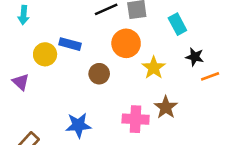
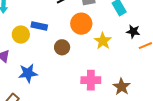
brown star: (166, 107) -> (122, 87), moved
blue star: (78, 125) -> (28, 73), moved

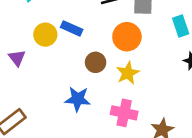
yellow star: (103, 41) -> (128, 73), moved
blue star: (28, 73) -> (78, 99), moved

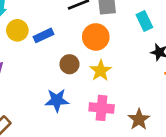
blue rectangle: (72, 28) -> (43, 35), turned -42
yellow circle: (45, 35) -> (17, 30), moved

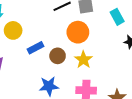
blue rectangle: (43, 35) -> (36, 48), moved

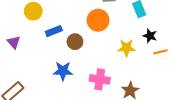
yellow star: (83, 60) -> (126, 48), moved, turned 30

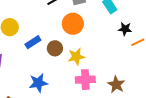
yellow star: (126, 48) -> (76, 57), moved
blue star: (63, 71) -> (38, 83), moved

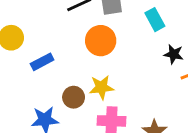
brown circle: (55, 48) -> (74, 97), moved

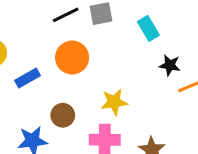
orange circle: (101, 41) -> (72, 57), moved
yellow star: (101, 87) -> (114, 102), moved

